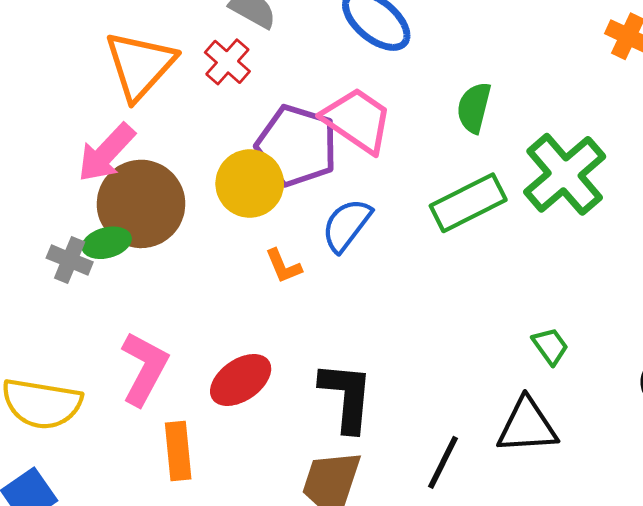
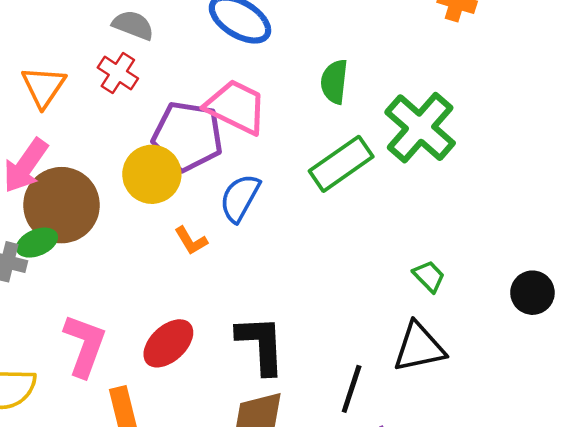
orange triangle: (140, 65) -> (44, 87), size x0.7

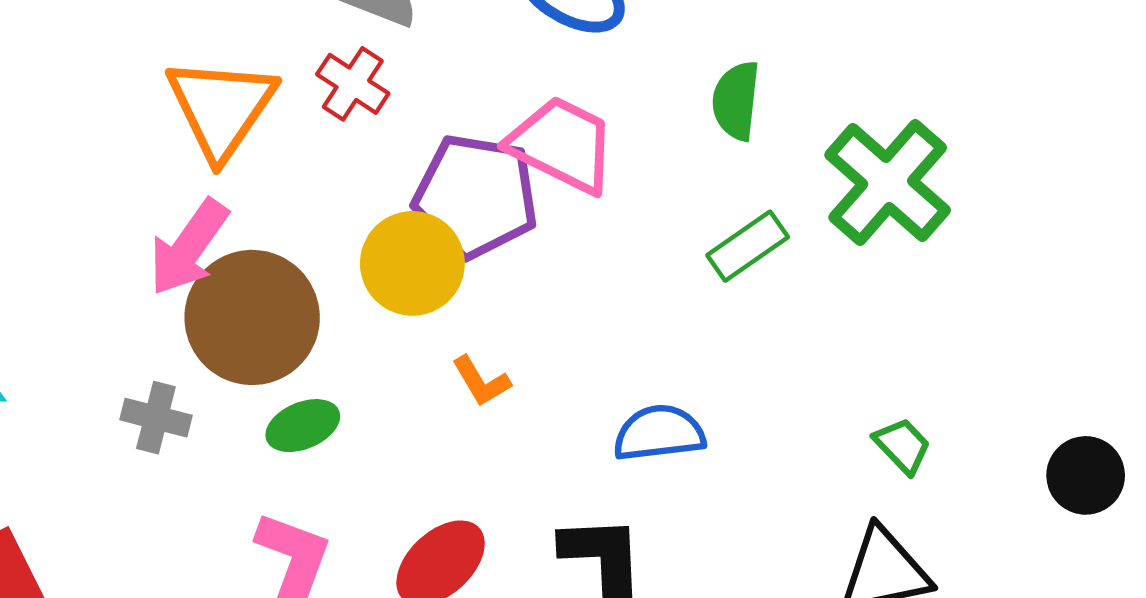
orange triangle: (44, 87) -> (221, 108), size x1.4
green rectangle: (341, 164) -> (748, 246), size x0.7
blue semicircle: (240, 198) -> (659, 433), moved, turned 54
green ellipse: (37, 243) -> (303, 426), moved

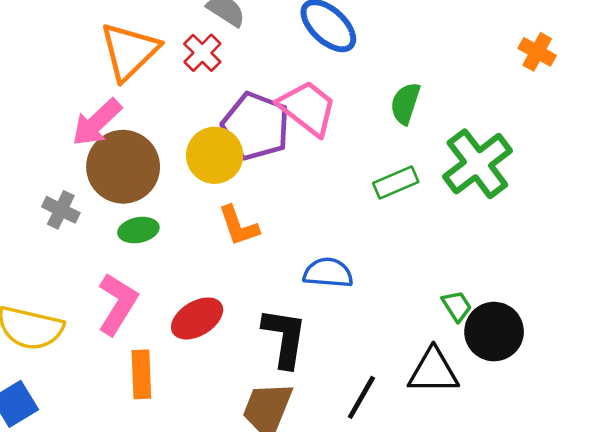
orange L-shape: (481, 381) -> (239, 226), size x1.4
black circle: (1086, 475) -> (494, 332), moved, size x1.4

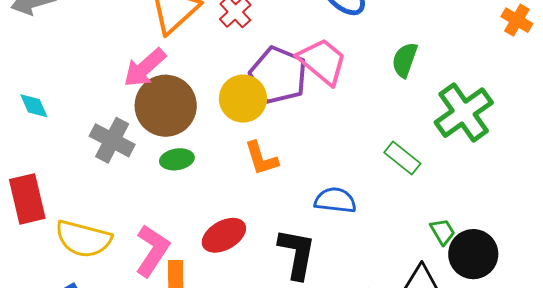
green rectangle: (396, 182) -> (402, 158), moved, turned 60
gray cross: (61, 210) -> (112, 140), size x1.4
pink L-shape: (117, 304) -> (152, 251), moved

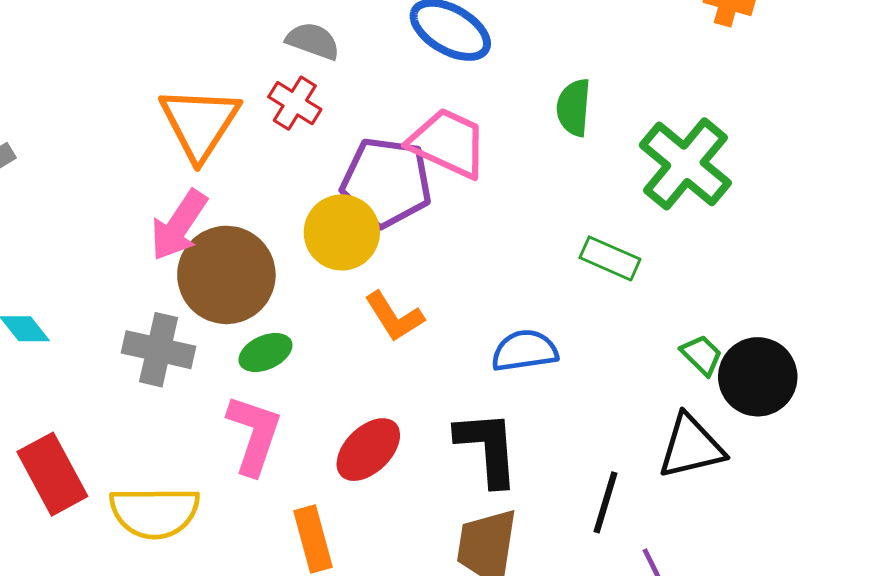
pink L-shape: (152, 251) -> (254, 435), moved

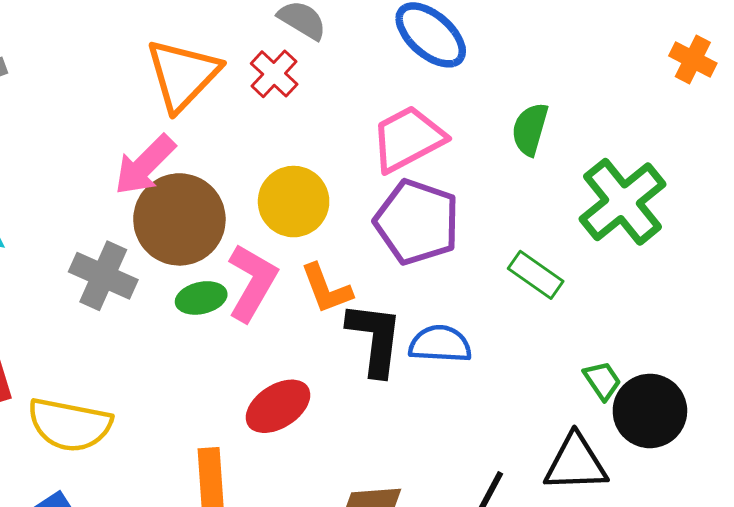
pink trapezoid: (448, 143) -> (408, 139), turned -64
purple pentagon: (386, 182) -> (417, 222), moved
pink L-shape: (254, 435) -> (252, 282), moved
black L-shape: (488, 448) -> (375, 339), moved

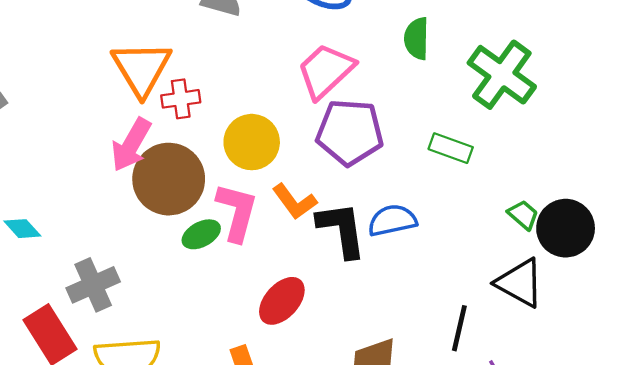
red cross: (274, 74) -> (181, 99), moved, turned -36
gray cross: (103, 276) -> (93, 285), moved, turned -33
black triangle: (576, 463) -> (520, 283), turned 46

